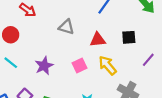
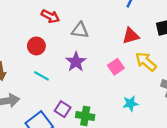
gray triangle: (66, 27) -> (80, 30), moved
purple star: (44, 66) -> (76, 62), moved

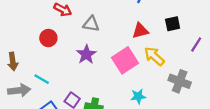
pink square: (116, 67) -> (125, 60), size x1.6
cyan line: (42, 76) -> (42, 79), moved

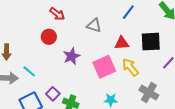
gray triangle: (91, 24) -> (94, 26), moved
black square: (173, 24) -> (151, 42), size x1.5
red circle: (48, 38) -> (49, 37), moved

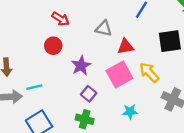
red triangle: (122, 43) -> (126, 46), moved
cyan line: (29, 71) -> (34, 87), turned -48
purple square: (53, 94) -> (89, 94), moved

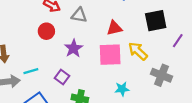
gray triangle: (104, 28) -> (79, 15), moved
pink square: (119, 74) -> (110, 55), turned 30
purple square: (89, 94) -> (62, 77), moved

